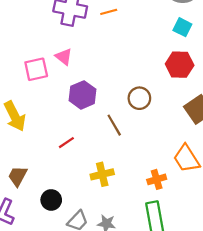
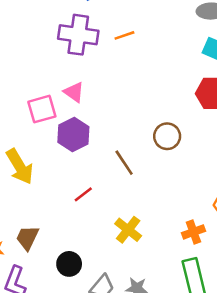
purple hexagon: (83, 95) -> (73, 135), moved
brown line: (114, 125) -> (124, 163), moved
yellow cross: (102, 174) -> (128, 230), turned -35

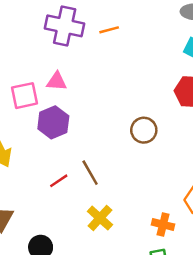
pink triangle: (74, 92) -> (57, 81), turned -35
brown line: (124, 163) -> (90, 173), moved
orange cross: (193, 232) -> (163, 225), turned 30

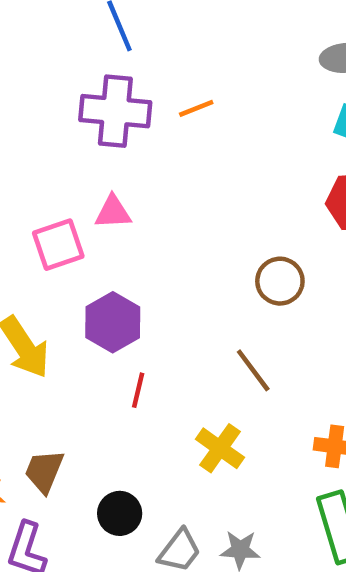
purple hexagon: (53, 122) -> (113, 322), moved
brown line: (90, 173) -> (253, 370), moved
red line: (59, 181) -> (138, 390), turned -36

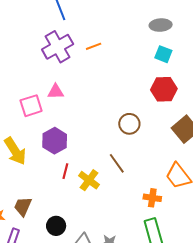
purple cross: (115, 111) -> (58, 47), turned -36
yellow cross: (220, 448) -> (89, 180), moved

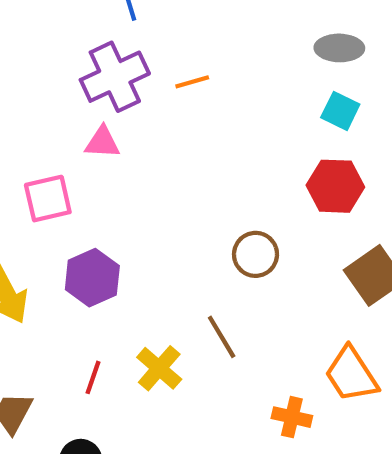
pink triangle: (56, 92) -> (102, 142), moved
red line: (65, 171) -> (93, 377), moved

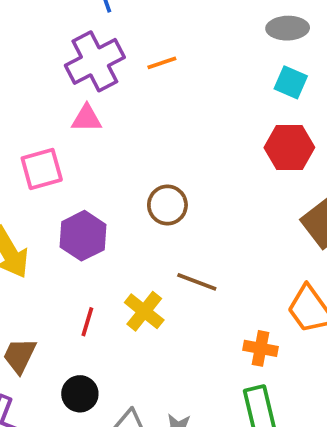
brown circle: (256, 254) -> (167, 205), moved
brown line: (222, 337) -> (197, 282), turned -36

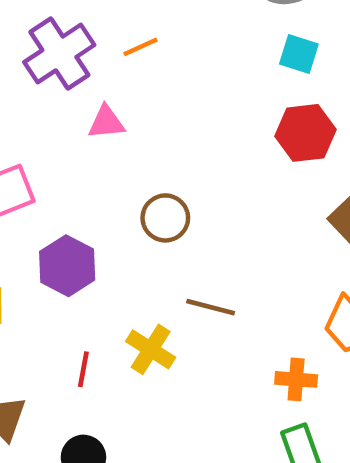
pink triangle: (87, 119) -> (106, 122), moved

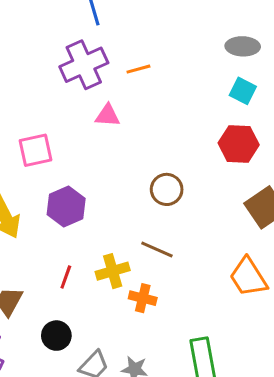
brown circle: (165, 218) -> (167, 189), moved
yellow cross: (151, 349) -> (113, 271), turned 32
orange cross: (296, 379) -> (143, 298), moved

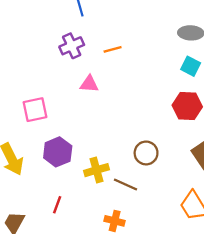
purple cross: (84, 65) -> (72, 46), size x0.7
brown circle: (167, 189) -> (146, 153), moved
yellow cross: (113, 271) -> (96, 170), moved

